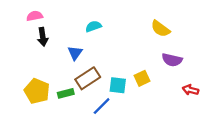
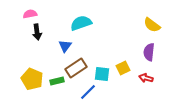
cyan semicircle: (93, 26) -> (81, 23), size x1.5
yellow semicircle: (160, 29) -> (152, 25), moved
purple semicircle: (172, 60) -> (149, 52), turned 84
red arrow: (191, 90) -> (146, 78), moved

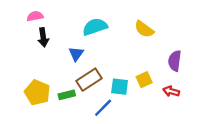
yellow semicircle: (152, 25) -> (144, 29), moved

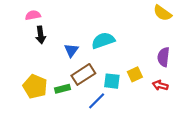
cyan semicircle: (95, 27) -> (103, 40), moved
yellow semicircle: (144, 29) -> (162, 13), moved

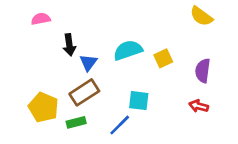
black arrow: (41, 35) -> (69, 45), moved
brown rectangle: (83, 74) -> (84, 92), moved
yellow square: (135, 74) -> (163, 58), moved
green rectangle: (63, 89) -> (76, 122), moved

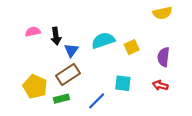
yellow semicircle: (201, 16) -> (162, 13), turned -48
pink semicircle: (41, 19) -> (33, 32), moved
cyan square: (139, 101) -> (123, 83), moved

